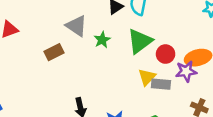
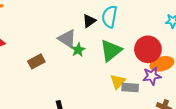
gray triangle: (76, 26) -> (67, 39), moved
red circle: (166, 54) -> (148, 49), moved, size x1.6

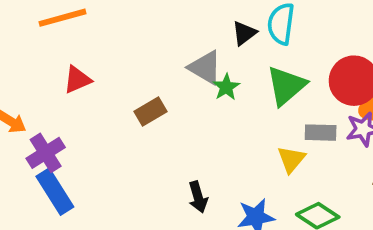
yellow triangle: (118, 82) -> (291, 159), moved
gray rectangle: (130, 87) -> (321, 133), moved

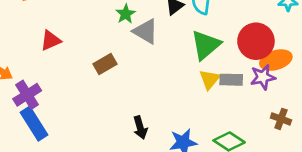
green star: (226, 87) -> (126, 14), moved
yellow triangle: (291, 159) -> (210, 79), moved

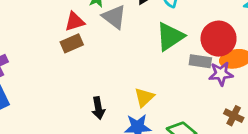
red triangle: (51, 40) -> (75, 22), moved
yellow triangle: (210, 79) -> (144, 97), moved
gray rectangle: (231, 80) -> (200, 61), moved

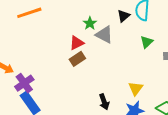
green triangle: (170, 37) -> (147, 42), size x0.6

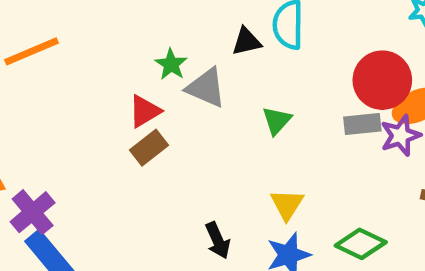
black triangle: (124, 16) -> (247, 41), turned 32
green triangle: (147, 42) -> (277, 121), moved

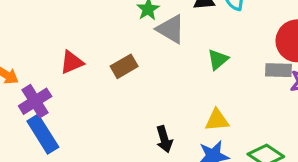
red triangle: (145, 111) -> (72, 62), moved
yellow triangle: (287, 204) -> (217, 120), turned 45

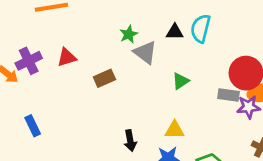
red triangle: (72, 62) -> (67, 57), moved
purple cross: (35, 101) -> (29, 61), moved
blue rectangle: (43, 134) -> (33, 126), size x0.7

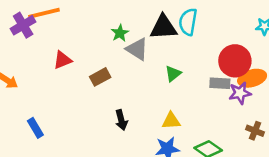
black triangle: (175, 32) -> (164, 27), size x1.6
purple cross: (29, 61) -> (23, 25), moved
black arrow: (130, 141) -> (121, 120), moved

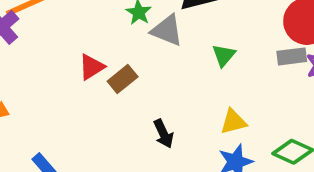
red triangle: (62, 60) -> (91, 67), moved

